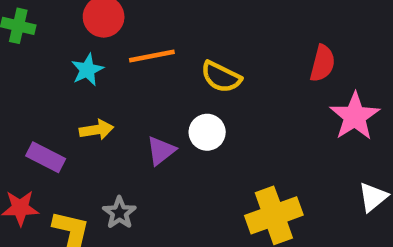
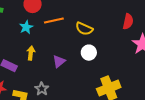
yellow arrow: (96, 130) -> (31, 53), turned -72
white circle: (207, 132) -> (89, 53), moved

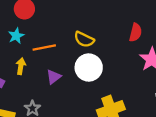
orange line: (54, 20) -> (44, 48), moved
white circle: (89, 53) -> (89, 67), size x1.5

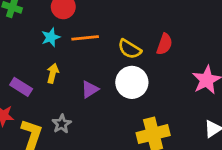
red semicircle: (136, 32) -> (164, 44), moved
orange line: (44, 48) -> (85, 38), moved

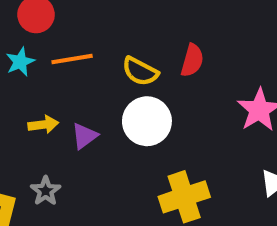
yellow arrow: (53, 73) -> (43, 125), moved, turned 72

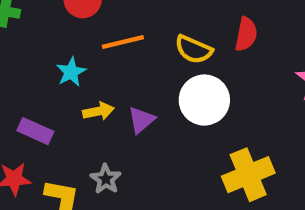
cyan star: (20, 62) -> (71, 72), moved

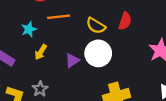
yellow arrow: (98, 111) -> (41, 52), turned 126
purple triangle: (141, 120) -> (72, 60), moved

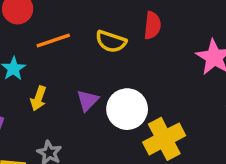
white circle: (98, 53) -> (127, 109), moved

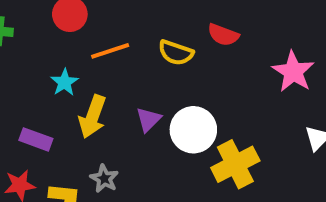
red semicircle: (152, 25) -> (223, 35), turned 104
yellow arrow: (38, 98) -> (93, 117), size x1.5

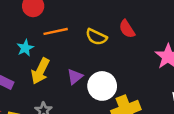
red semicircle: (223, 35) -> (127, 29), turned 30

